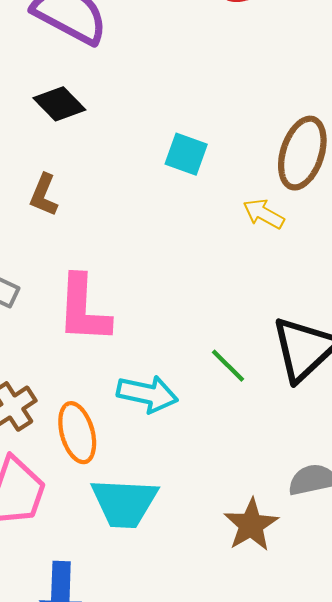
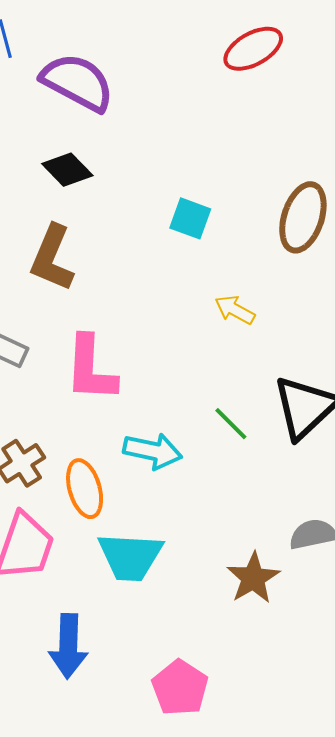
brown L-shape: (44, 195) -> (52, 258), size x1.6
yellow arrow: (264, 214) -> (235, 310), moved

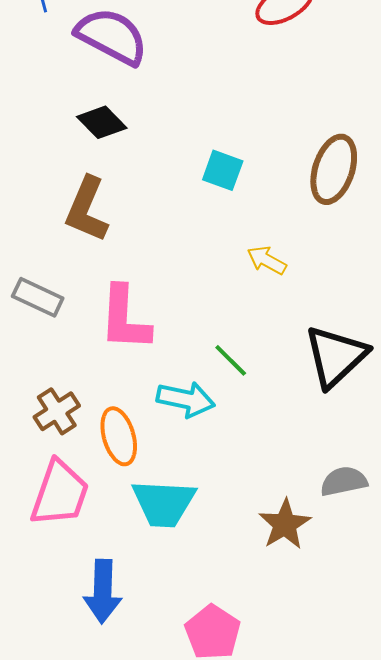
green line: (231, 424) -> (231, 360), moved

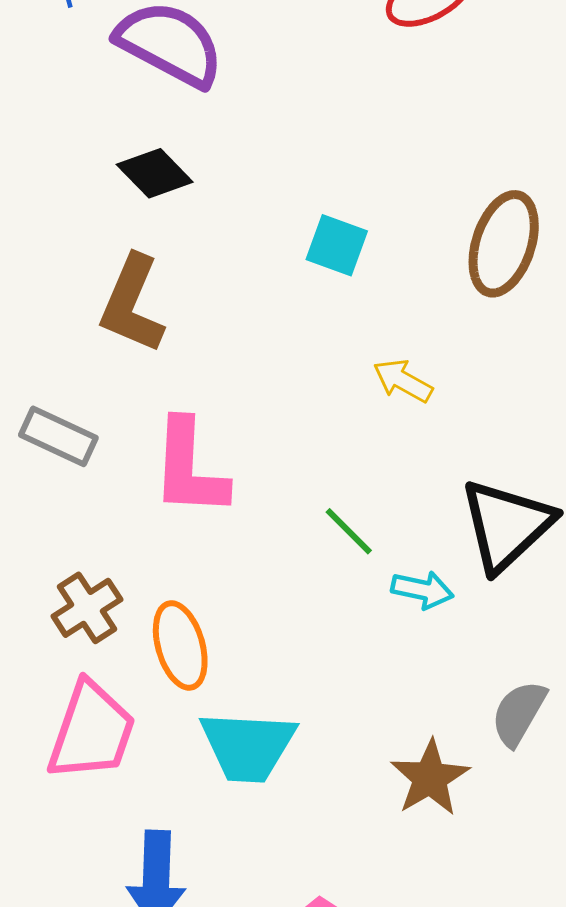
cyan arrow: (186, 399) -> (422, 590), moved, size x0.7
gray semicircle: (344, 481) -> (519, 713), turned -48

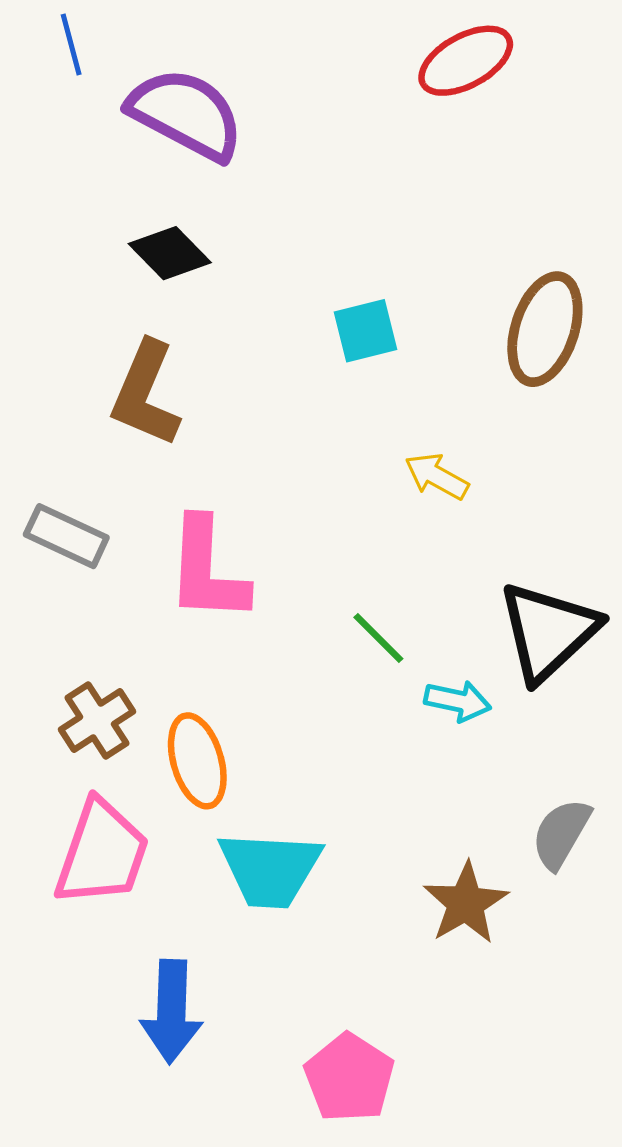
cyan square: (337, 245) -> (365, 331), turned -34

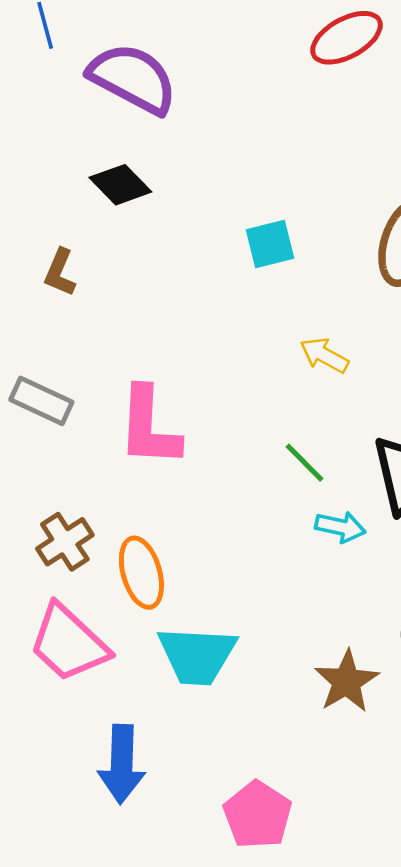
brown L-shape: (146, 394) -> (60, 272), moved, size x0.6
green line: (378, 638) -> (305, 463), moved
pink trapezoid: (102, 853) -> (69, 643), turned 114

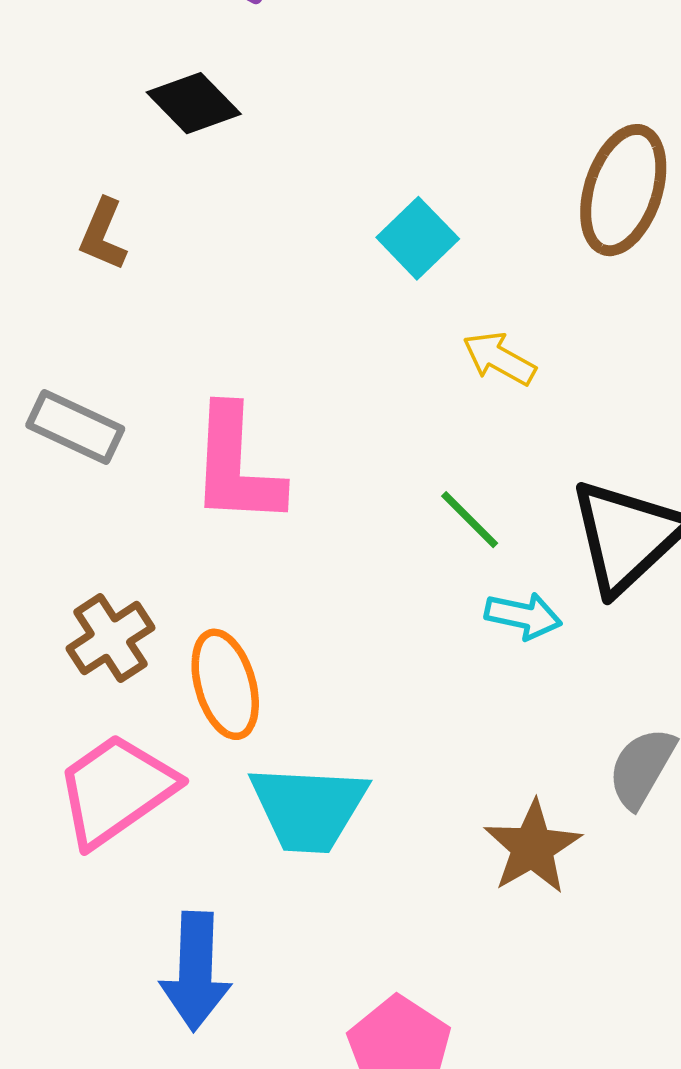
cyan square: (270, 244) -> (418, 238), moved, turned -30
pink trapezoid: (69, 643) -> (116, 790), turned 102

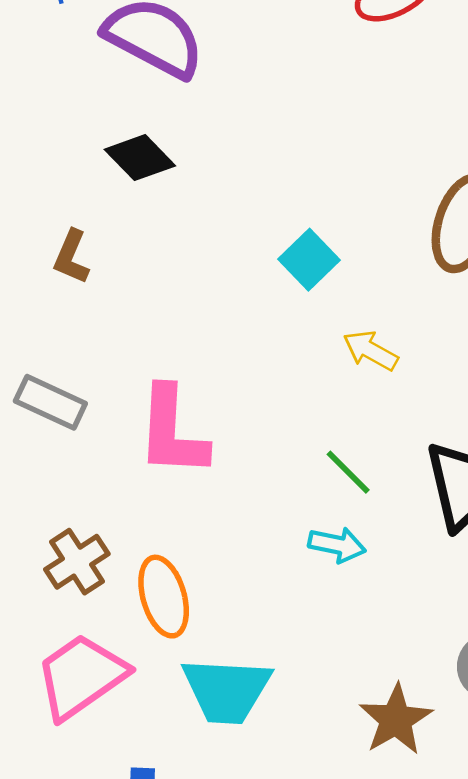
cyan arrow: (523, 616) -> (337, 545), moved

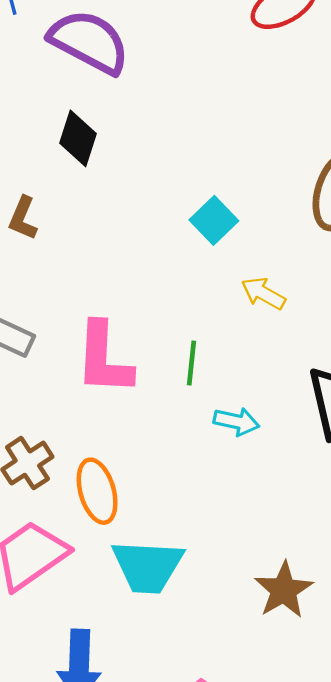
black diamond: (140, 158) -> (78, 138), turned 62
green line: (348, 472) -> (191, 363), moved, turned 51
cyan arrow: (337, 545) -> (236, 421), moved

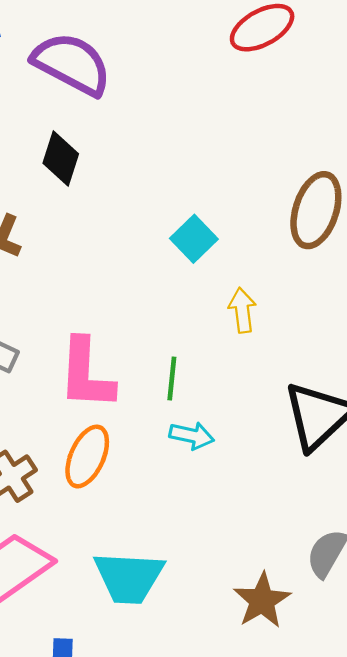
yellow arrow: (263, 293) -> (242, 310), turned 54
cyan arrow: (236, 421) -> (192, 436), moved
orange ellipse: (97, 491) -> (87, 456), moved, turned 40

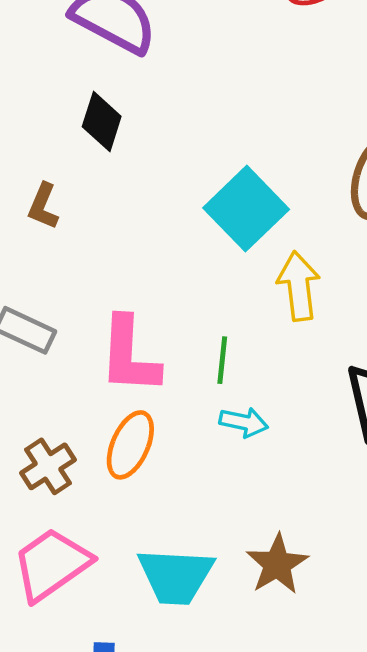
cyan square: (194, 239) -> (246, 209), size x1.6
yellow arrow: (242, 310) -> (299, 286), size x1.4
brown star: (262, 601) -> (277, 564), moved

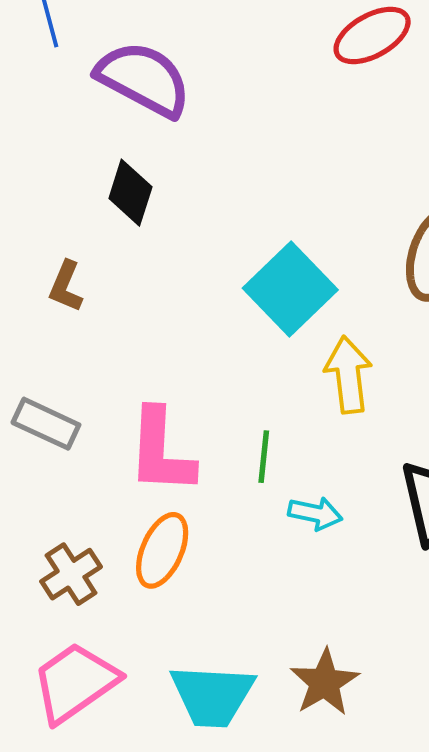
cyan arrow: (244, 422) -> (315, 513), moved

